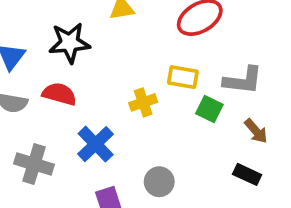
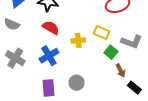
red semicircle: (59, 94) -> (51, 28), moved
brown arrow: (256, 131) -> (121, 71), moved
black rectangle: (247, 174) -> (134, 88), moved

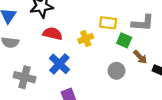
gray circle: (77, 83) -> (117, 71), moved

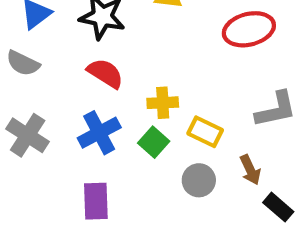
yellow rectangle: (108, 23) -> (205, 132), moved
gray L-shape: (143, 23) -> (276, 110), turned -35
green square: (124, 40) -> (154, 142), moved

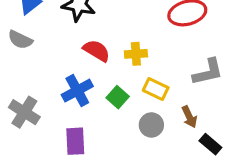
red semicircle: (105, 73) -> (97, 51), moved
yellow cross: (163, 103) -> (136, 54), moved
gray cross: (28, 135) -> (24, 112), moved

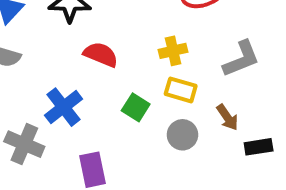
yellow cross: (136, 54) -> (173, 51), moved
blue cross: (77, 91) -> (63, 107), moved
black rectangle: (210, 144) -> (259, 147), turned -40

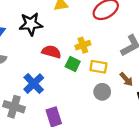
yellow cross: (173, 51) -> (83, 45), moved
green square: (136, 107) -> (73, 64), moved

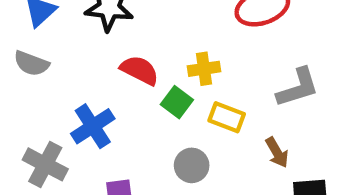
gray circle: (102, 92) -> (192, 165), moved

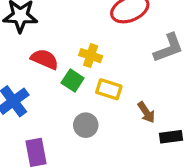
yellow cross: (204, 69) -> (91, 56), turned 30
gray L-shape: (298, 88) -> (168, 48), moved

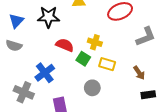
brown arrow: (146, 112) -> (139, 73), moved

